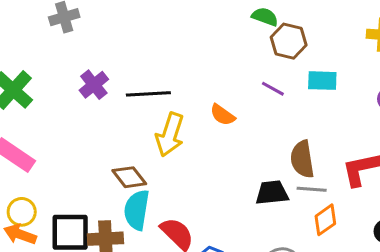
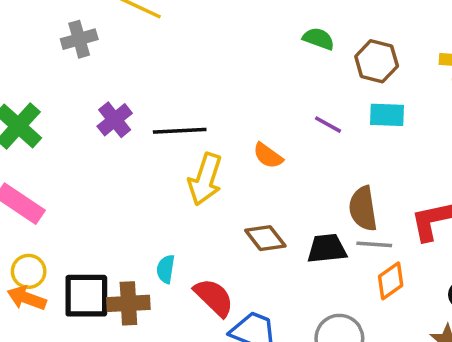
brown hexagon: (289, 41) -> (377, 61), moved
brown diamond: (129, 177) -> (265, 238), moved
cyan semicircle: (137, 210) -> (166, 269), size x0.6

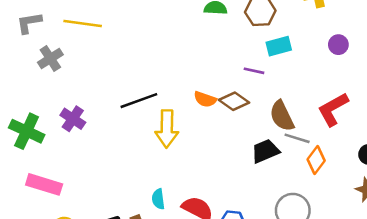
purple cross: (115, 120) -> (73, 119), moved
purple line: (328, 125) -> (254, 71), moved
brown diamond: (265, 238) -> (234, 101), moved
gray line: (374, 244) -> (297, 138), turned 30

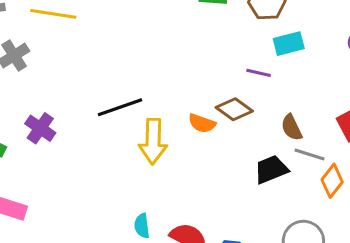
orange semicircle: (205, 99) -> (202, 123), moved
brown semicircle: (282, 116) -> (292, 127), size x0.7

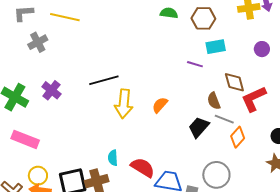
brown diamond: (234, 109) -> (234, 82), moved, turned 35
orange semicircle: (202, 123) -> (160, 105), moved, turned 108
black trapezoid: (271, 169) -> (199, 127), turned -30

